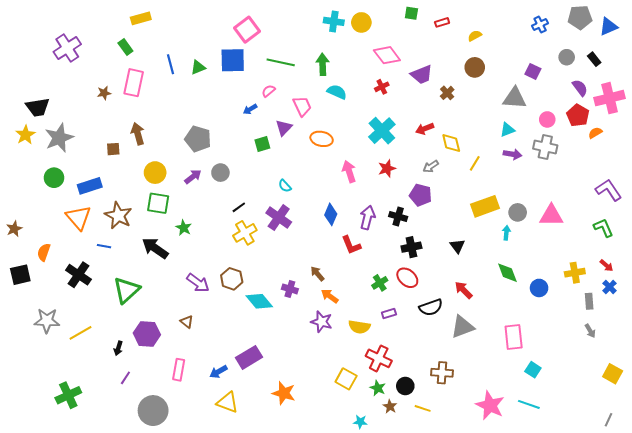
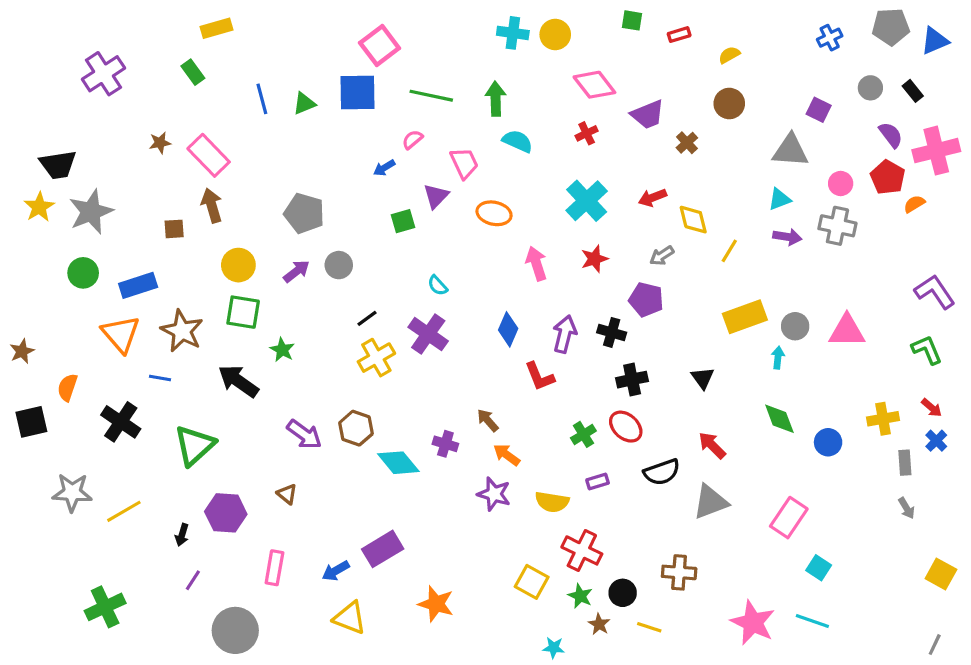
pink rectangle: (134, 83) -> (209, 155), moved, turned -56
pink rectangle: (514, 337) -> (789, 518), turned 40

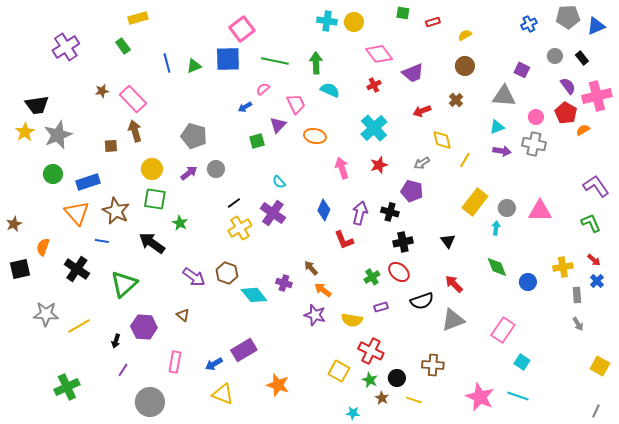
brown cross: (687, 143) -> (456, 100), moved
red arrow: (652, 198) -> (422, 111), moved
yellow rectangle: (745, 317) -> (475, 202), turned -32

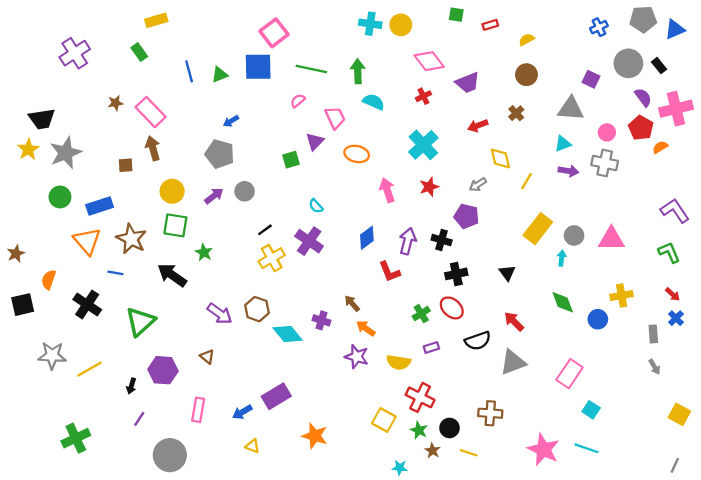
gray circle: (555, 56) -> (628, 63), size x1.6
blue arrow: (245, 107) -> (231, 121), moved
blue diamond: (324, 210) -> (367, 238), turned 30
yellow cross: (563, 267) -> (622, 295), moved
yellow triangle: (223, 394) -> (252, 446), size x0.6

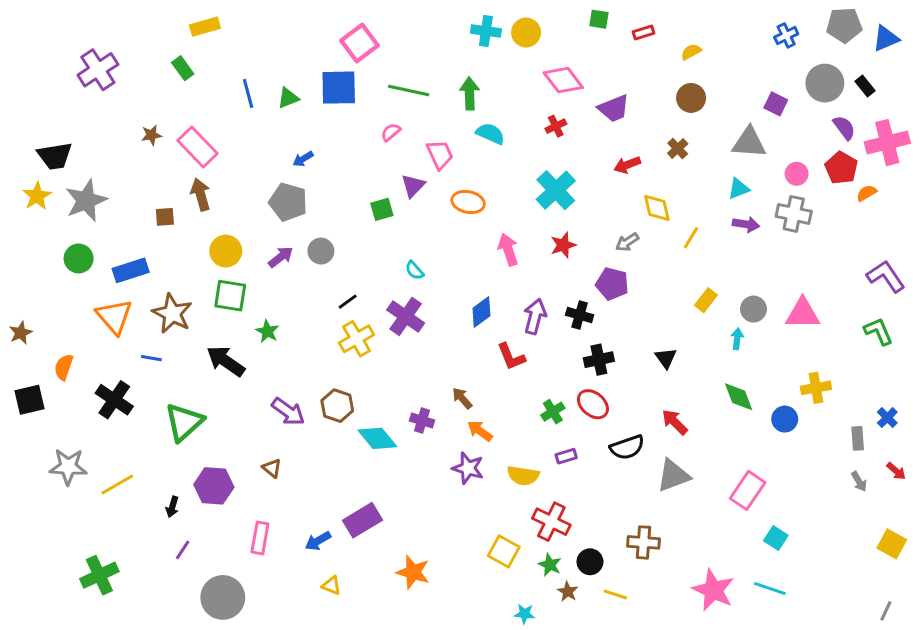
yellow rectangle: (538, 229) -> (706, 300), size x0.6
red arrow: (673, 294) -> (896, 471), moved

